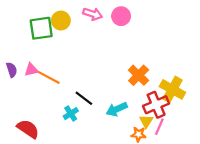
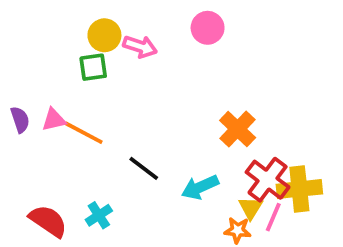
pink arrow: (93, 14) -> (140, 47), moved
green square: (41, 28) -> (93, 67), moved, size x0.7
yellow cross: (172, 89) -> (299, 189), moved, turned -35
red cross: (156, 105) -> (268, 180), turned -30
cyan cross: (71, 114) -> (99, 215), moved

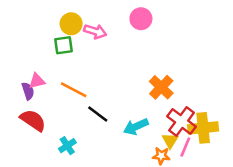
purple semicircle: (20, 120) -> (28, 91), moved
orange line: (84, 133) -> (74, 90), moved
red semicircle: (48, 221) -> (33, 120), moved

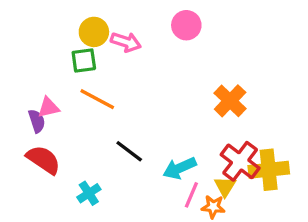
orange cross: (161, 87) -> (230, 101), moved
orange line: (74, 90) -> (97, 99), moved
pink line: (185, 147) -> (191, 195), moved

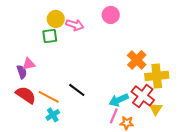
orange line: (97, 99) -> (49, 97), moved
cyan arrow: (180, 168) -> (119, 100), moved
yellow cross: (269, 170) -> (157, 76), moved
yellow triangle: (225, 187) -> (156, 109), moved

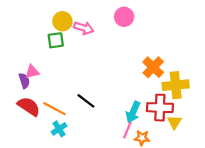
red cross: (143, 96) -> (160, 108), turned -35
cyan arrow: (119, 100) -> (133, 112), turned -42

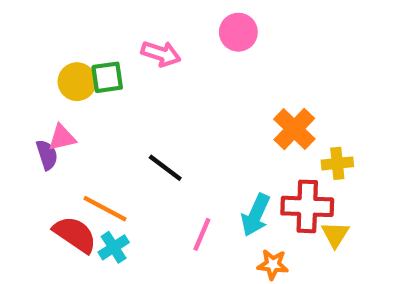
yellow circle: (62, 21) -> (77, 82), moved
yellow cross: (176, 85) -> (337, 163), size x0.6
black line: (86, 101) -> (165, 168), moved
red semicircle: (29, 106) -> (75, 234), moved
pink line: (127, 130) -> (202, 234), moved

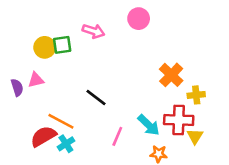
purple semicircle: (47, 155) -> (17, 87), moved
cyan arrow: (256, 215) -> (149, 125), turned -70
red semicircle: (75, 234) -> (43, 136), turned -64

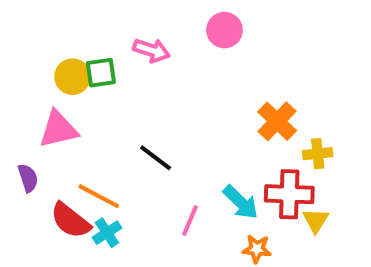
pink triangle: (36, 80) -> (58, 129), size x1.5
purple semicircle: (17, 87) -> (28, 178), moved
red semicircle: (43, 136) -> (71, 220), turned -112

